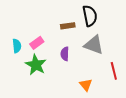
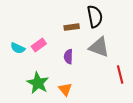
cyan semicircle: (17, 46) -> (18, 48), turned 120
green star: (36, 65) -> (38, 83), moved
orange triangle: (86, 85) -> (65, 89), moved

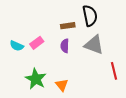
purple semicircle: (68, 57) -> (65, 46), moved

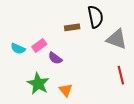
gray triangle: (94, 45) -> (117, 39), moved
purple semicircle: (65, 46) -> (55, 58), moved, turned -56

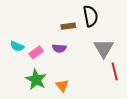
gray triangle: (117, 39) -> (104, 48), moved, turned 40
pink rectangle: (39, 45) -> (36, 52), moved
purple semicircle: (55, 58) -> (59, 48), moved, turned -32

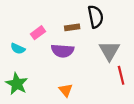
purple semicircle: (59, 48) -> (63, 51), size x1.5
pink rectangle: (36, 52) -> (38, 33), moved
green star: (36, 80) -> (17, 84), moved

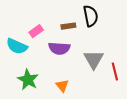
cyan semicircle: (18, 49) -> (17, 46), size x1.5
gray triangle: (109, 51) -> (94, 59), moved
green star: (17, 84) -> (28, 80), moved

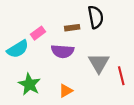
cyan semicircle: (17, 46) -> (18, 49), turned -55
orange triangle: (62, 86) -> (66, 91), turned 40

